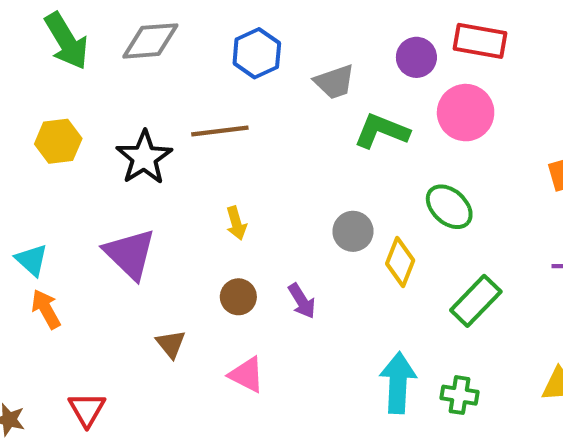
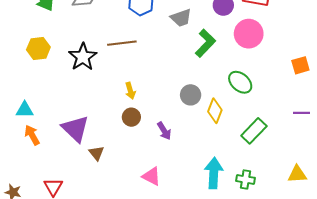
green L-shape: (382, 131) -> (205, 43), turned 112
purple triangle: (130, 254) -> (75, 129), moved
cyan triangle: (32, 260) -> (25, 110), turned -42
brown circle: (238, 297) -> (131, 117), moved
pink triangle: (247, 375) -> (151, 176), moved

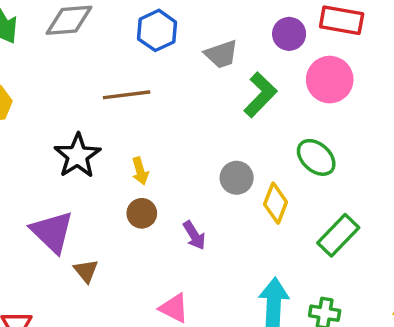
black star: (83, 57) -> (77, 156), moved

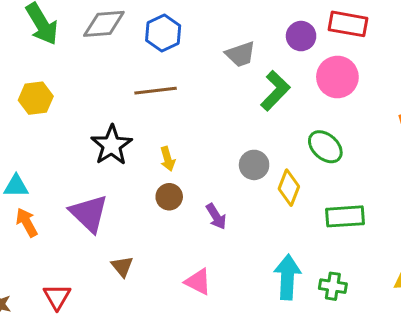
blue hexagon: (157, 30) -> (163, 33), moved
green rectangle: (338, 235) -> (345, 216), turned 42
brown triangle: (86, 271) -> (122, 266), moved

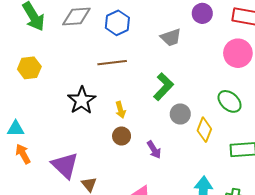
purple circle: (301, 36) -> (202, 13), moved
green L-shape: (275, 91) -> (163, 87), moved
purple triangle: (89, 213) -> (65, 165), moved

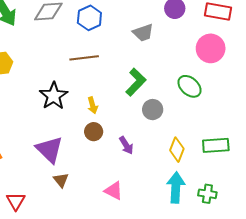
green ellipse: (230, 101) -> (190, 86), moved
yellow diamond: (204, 130) -> (177, 150), moved
purple triangle: (65, 165) -> (49, 150), moved

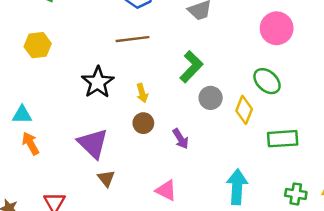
green ellipse: (190, 86) -> (267, 81), moved
yellow diamond: (177, 150) -> (244, 110), moved
green cross: (207, 194) -> (296, 194), moved

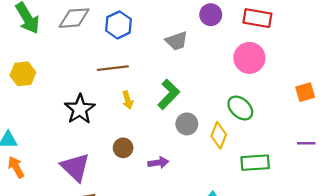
yellow arrow: (142, 93) -> (128, 100), moved
purple arrow: (181, 139) -> (158, 163), turned -66

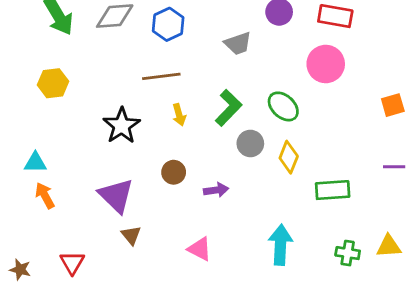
green ellipse: (240, 108) -> (283, 106), moved

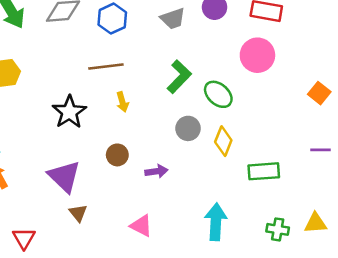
gray trapezoid: (238, 43) -> (173, 19), moved
orange square: (393, 105) -> (319, 93), turned -35
green L-shape: (228, 108) -> (179, 77), moved

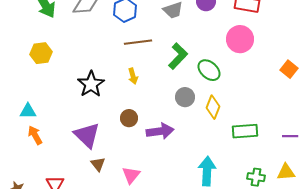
brown line: (106, 67) -> (138, 42), moved
purple line: (321, 150) -> (290, 136), moved
purple arrow: (156, 171) -> (160, 131), size x1.5
pink triangle: (141, 226) -> (131, 175), moved, turned 42

